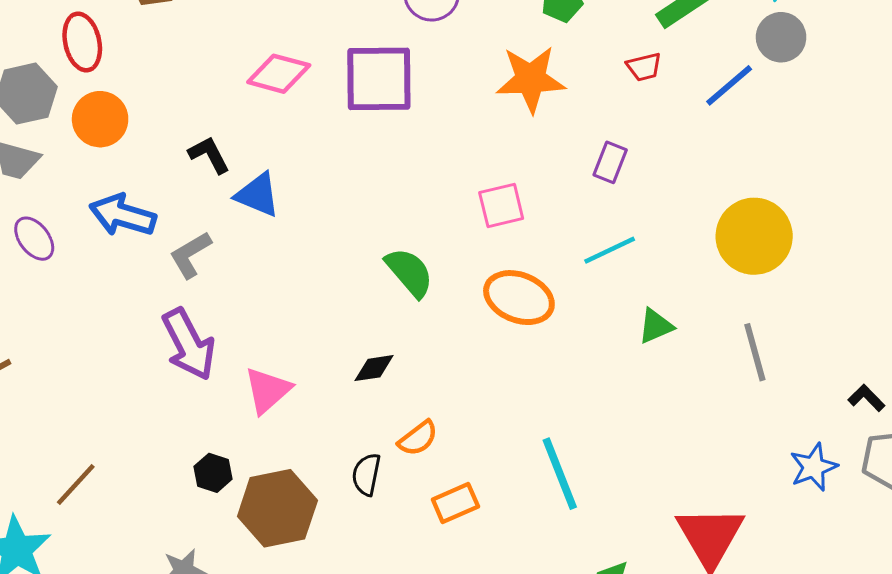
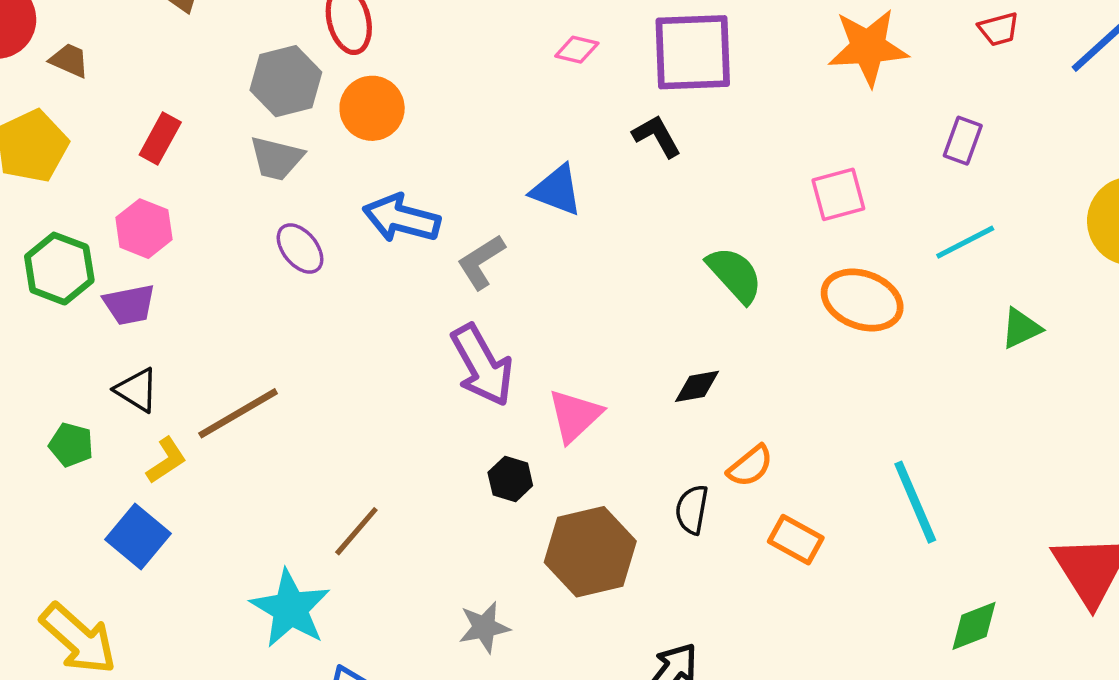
pink diamond: (279, 74) -> (577, 50), size x0.6
black L-shape: (209, 155) -> (657, 136), moved
black hexagon: (213, 473) -> (510, 479), moved
orange rectangle: (455, 503) -> (796, 540), turned 54

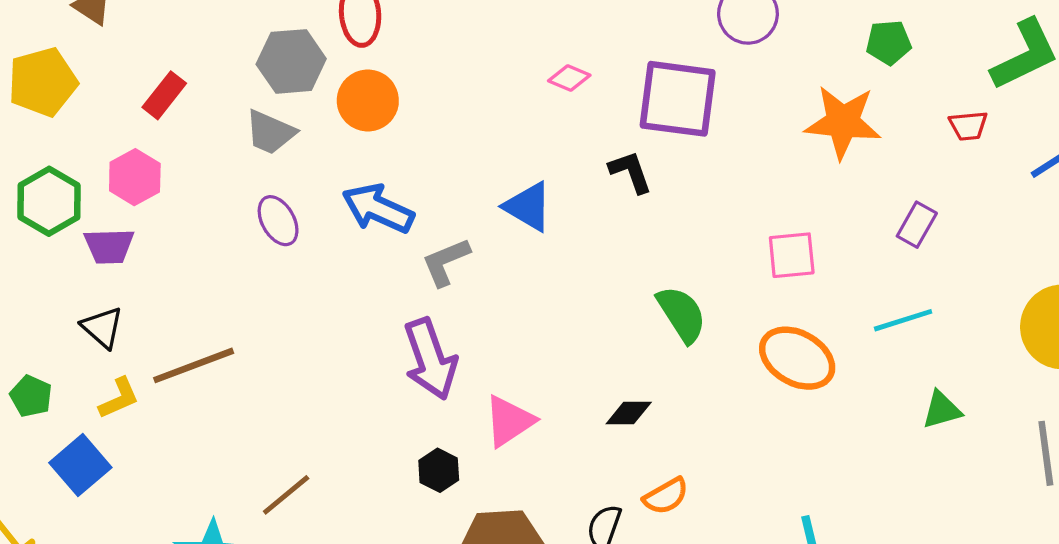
green pentagon: (71, 445) -> (31, 396), moved

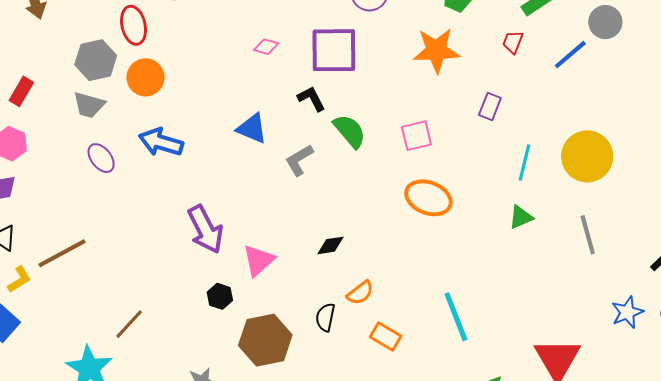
red trapezoid: (968, 126) -> (513, 42), turned 125
gray L-shape: (446, 262) -> (299, 160), moved
green semicircle: (682, 314) -> (350, 131), moved
cyan line: (903, 320) -> (524, 162), moved, turned -51

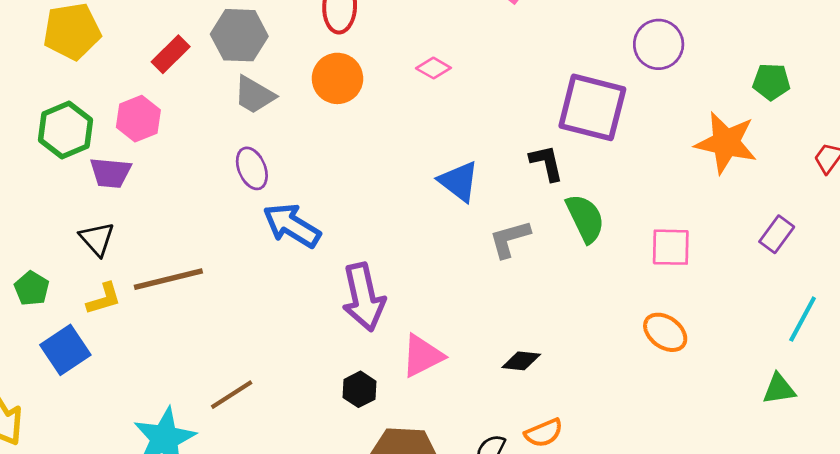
pink diamond: (266, 47) -> (433, 68), moved
gray hexagon: (96, 60) -> (239, 35), moved
blue arrow: (161, 142) -> (292, 225), moved
orange ellipse: (428, 198) -> (665, 332), size x0.7

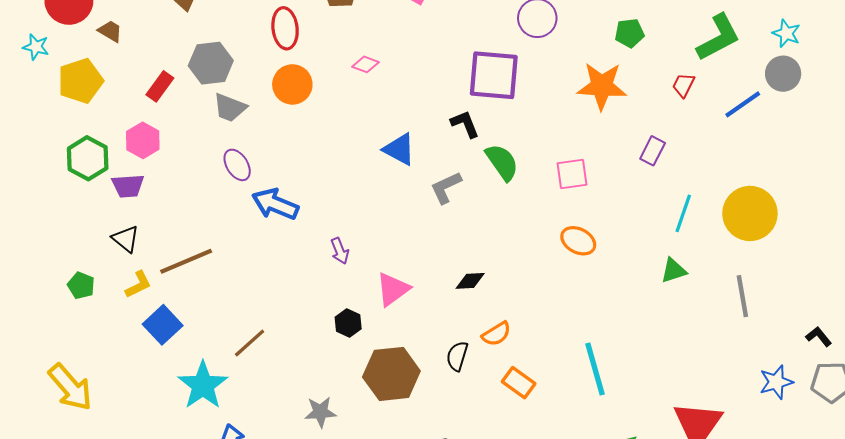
purple arrow: (364, 297) -> (340, 251), size x0.5
blue square: (65, 350) -> (163, 325), moved

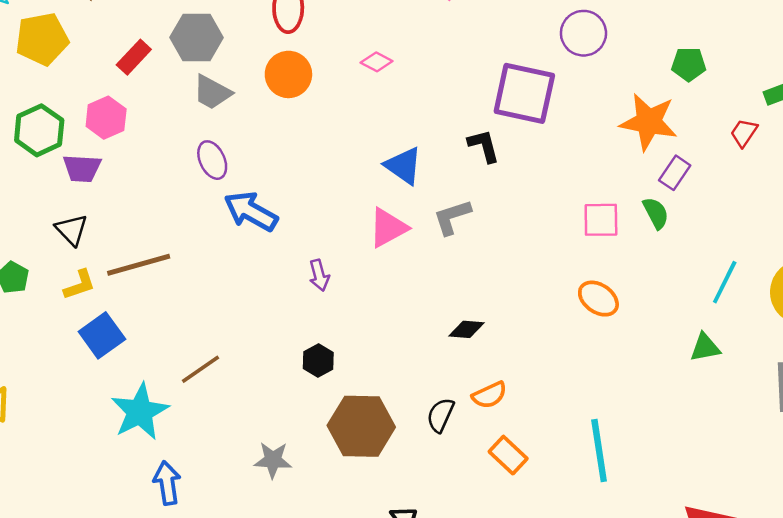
purple rectangle: (653, 151) -> (675, 173), moved
green semicircle: (502, 162) -> (656, 213), moved, size x0.7
pink triangle: (393, 289) -> (388, 228), moved

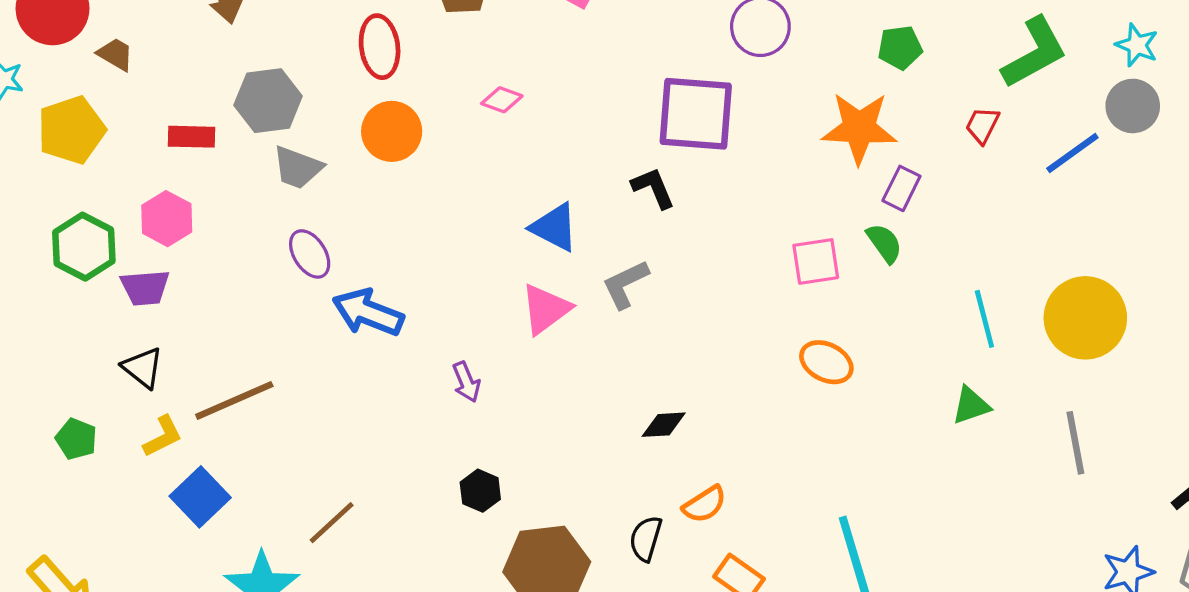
red rectangle: (134, 57) -> (192, 137), turned 56
cyan line: (725, 282) -> (984, 319), turned -33

